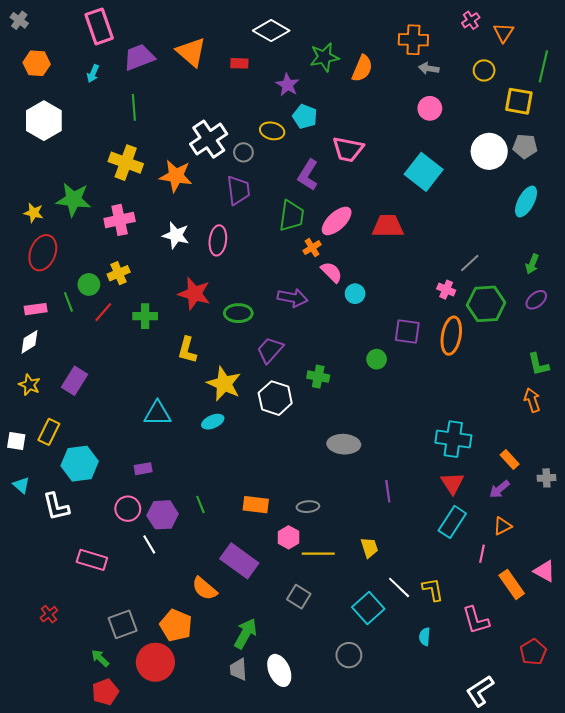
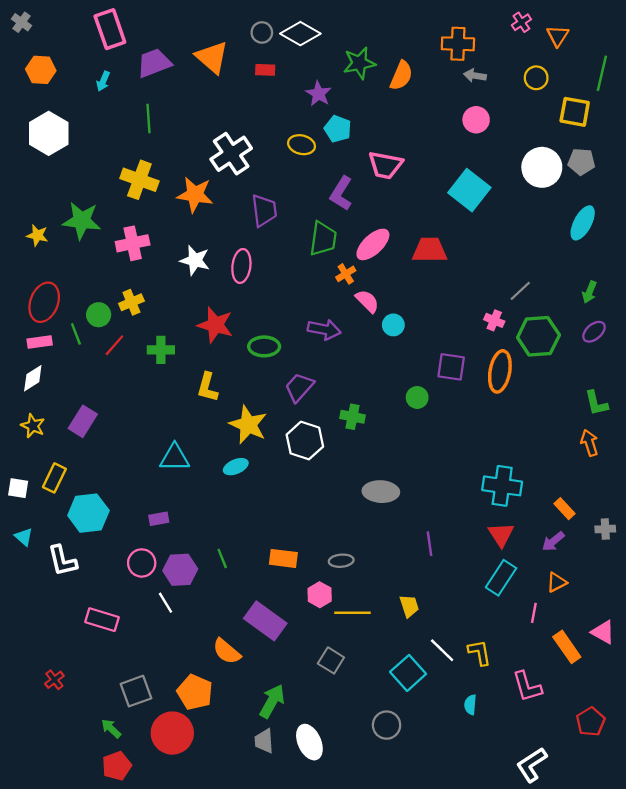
gray circle: (243, 152) -> (262, 32), moved
red ellipse: (43, 253) -> (44, 302), moved

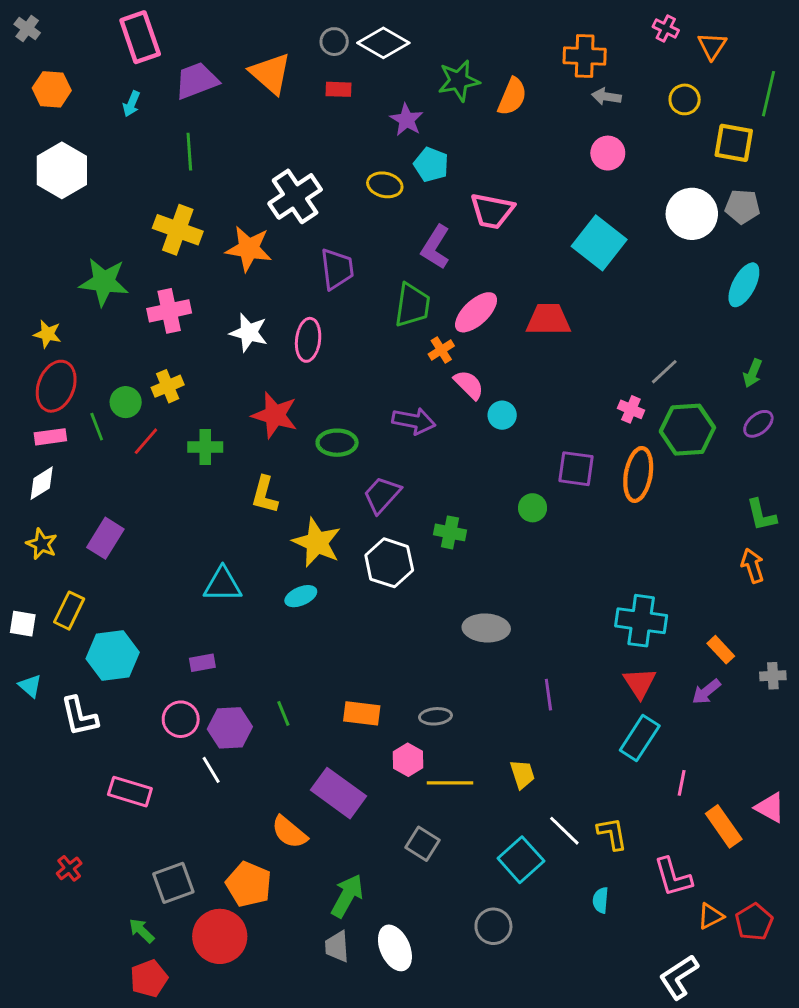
pink cross: (521, 22) -> (666, 29), turned -30
yellow star: (37, 235) -> (47, 334), moved
orange triangle: (557, 582) -> (711, 916), moved

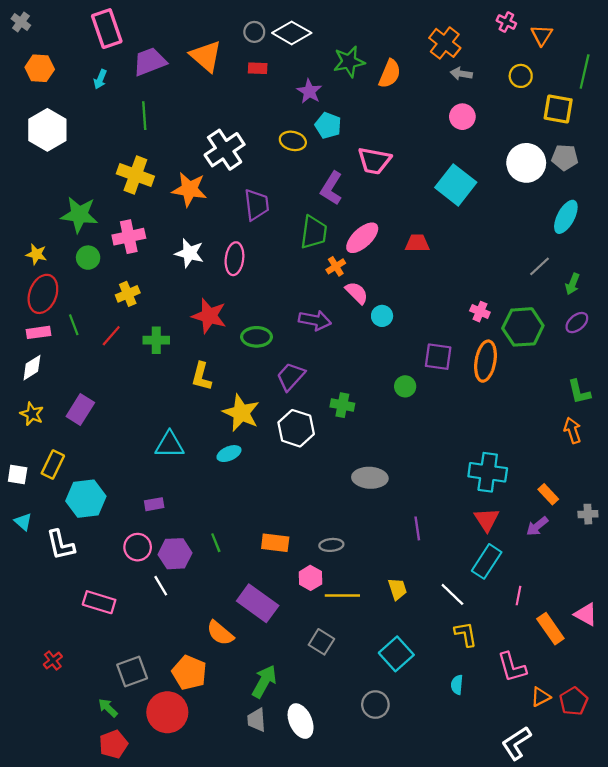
orange cross: (585, 56) -> (445, 43), turned 36
red trapezoid: (548, 320) -> (417, 243), size x0.7
gray line: (664, 372) -> (539, 266), moved
green circle: (126, 402) -> (88, 258), moved
white line: (564, 831) -> (452, 594), moved

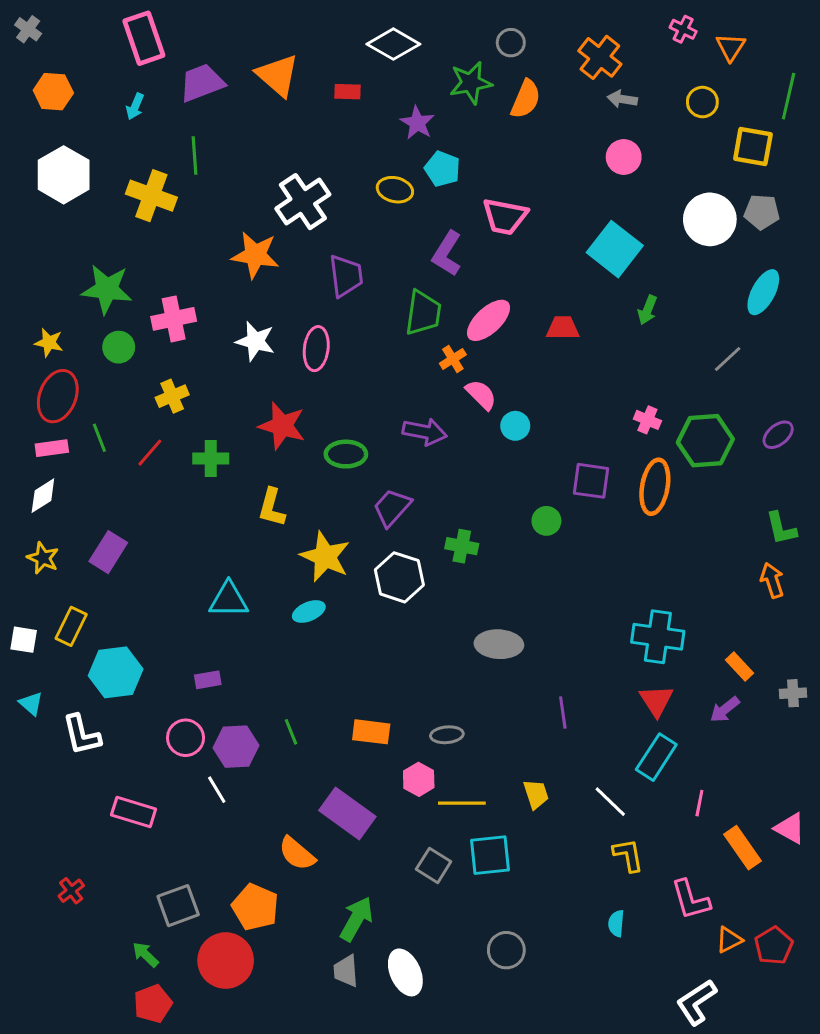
gray circle: (254, 32) -> (511, 43), moved
yellow cross: (135, 175) -> (151, 196), moved
green arrow: (572, 284) -> (647, 310), moved
cyan square: (396, 654) -> (490, 855), moved, turned 36

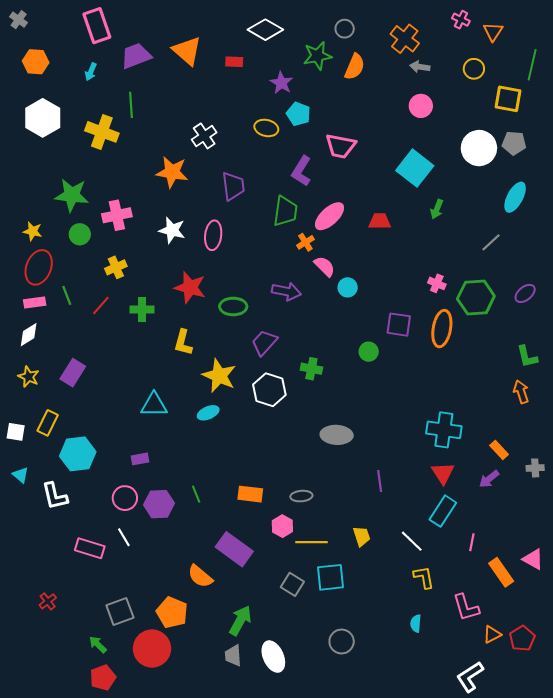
white cross: (303, 202) -> (204, 136), size x0.7
white line: (217, 790) -> (124, 537), moved

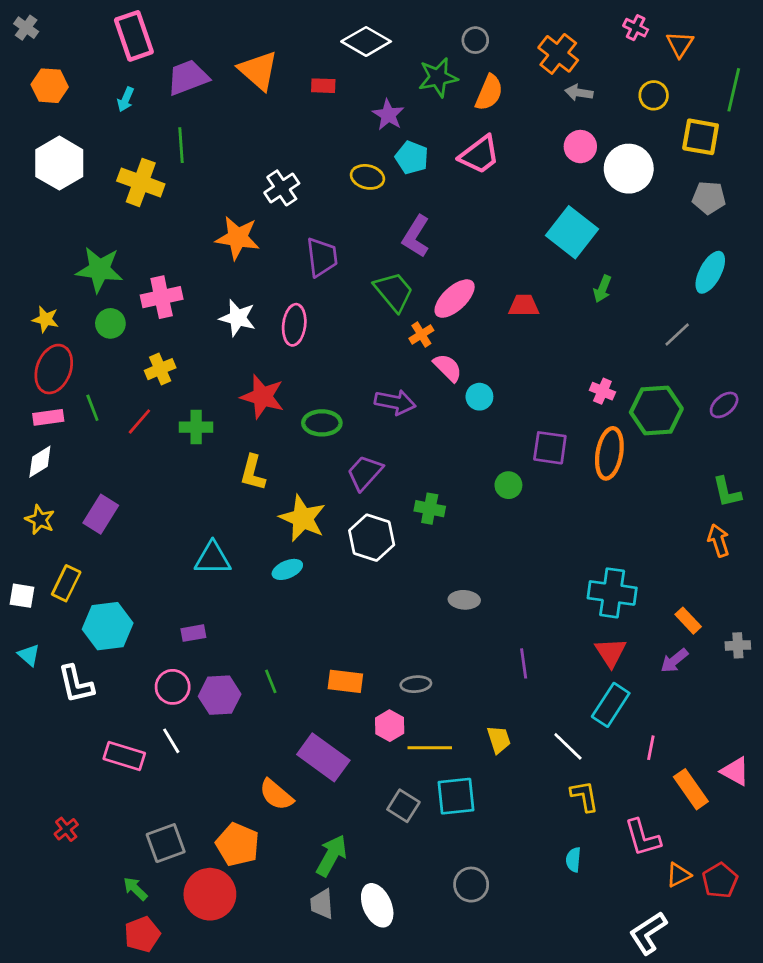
pink trapezoid: (341, 146) -> (479, 155), moved, turned -48
white circle: (479, 148) -> (629, 169), moved
green trapezoid: (285, 211) -> (394, 292), turned -48
gray ellipse: (337, 435) -> (464, 600), size x0.7

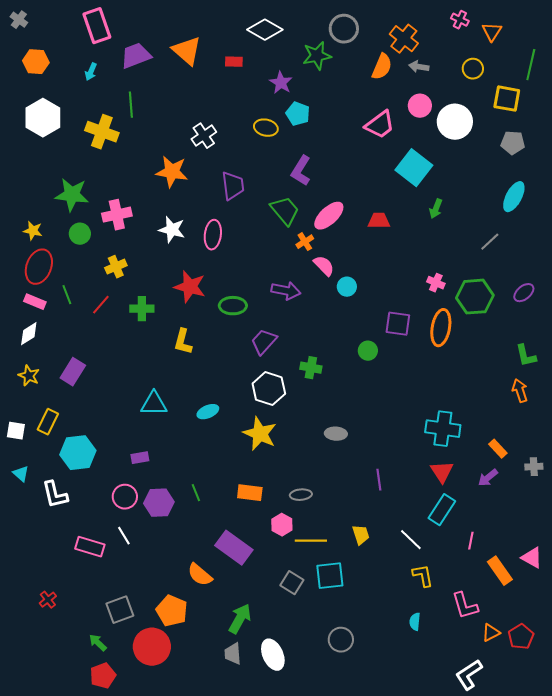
gray circle: (475, 40) -> (344, 29), size x1.5
orange semicircle: (489, 93) -> (382, 67), moved
pink trapezoid: (479, 155) -> (380, 125), moved
pink rectangle: (48, 417) -> (35, 302), turned 30
yellow star: (303, 518) -> (260, 434), moved

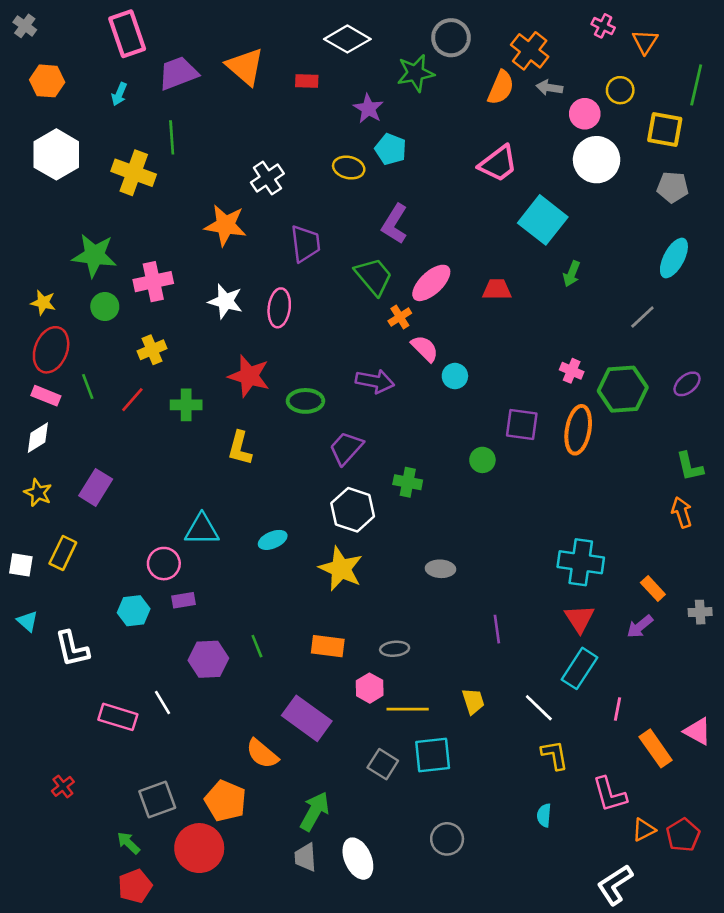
pink circle: (420, 106) -> (585, 114), moved
cyan hexagon: (78, 453) -> (134, 611), moved, size x0.7
pink circle: (125, 497) -> (164, 564), moved

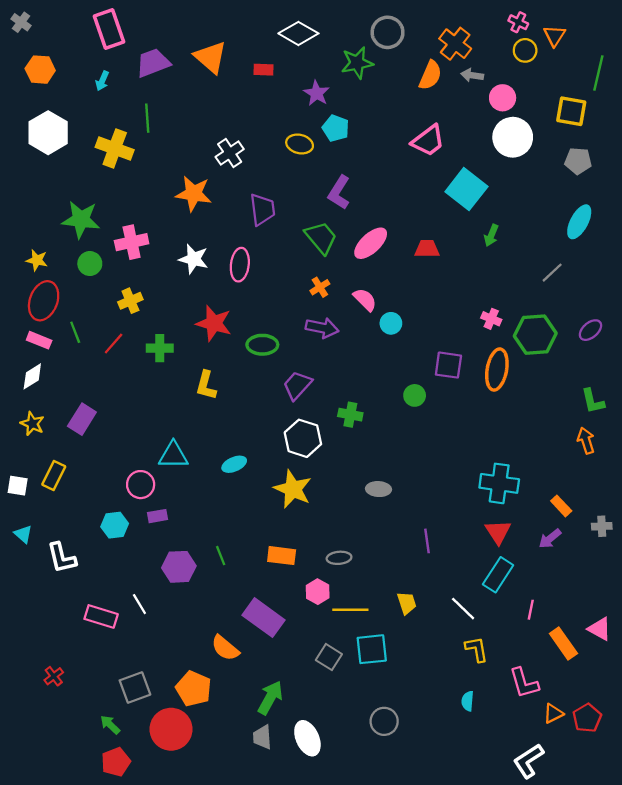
yellow circle: (620, 90) -> (525, 50), moved
orange cross: (400, 317) -> (320, 287), moved

